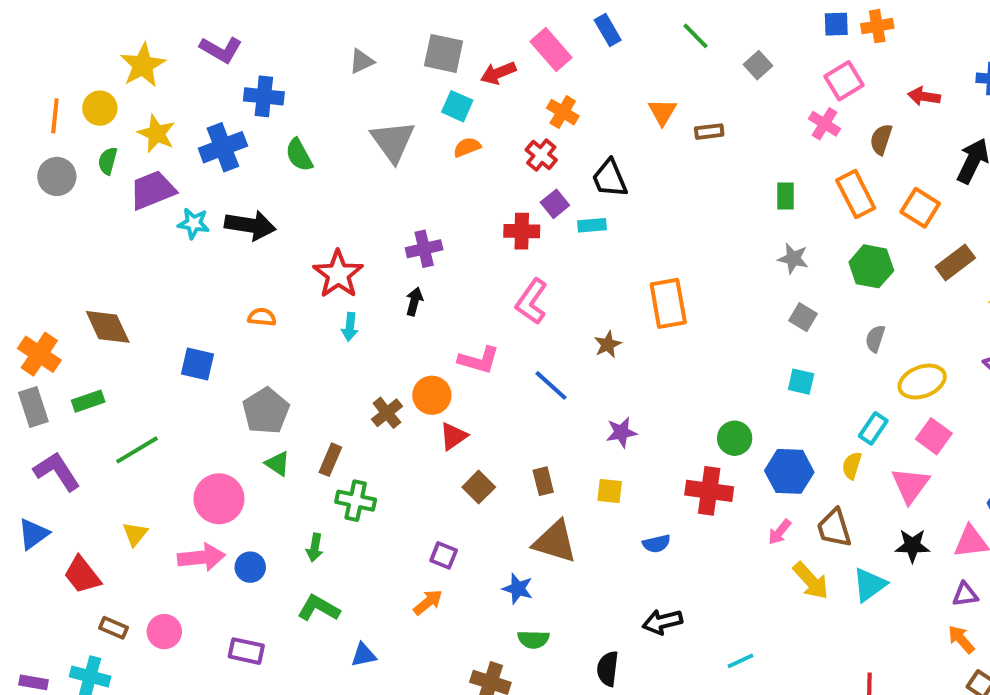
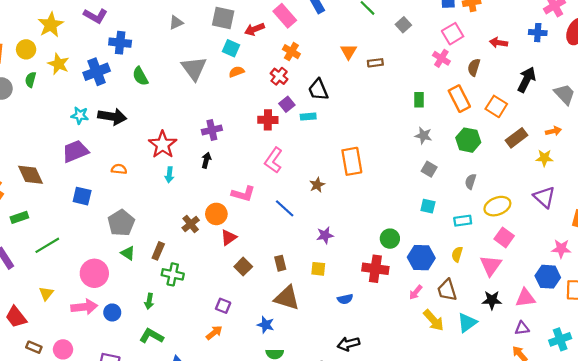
purple trapezoid: (153, 190) -> (75, 151), moved
cyan rectangle: (873, 428) -> (463, 221), moved, turned 48

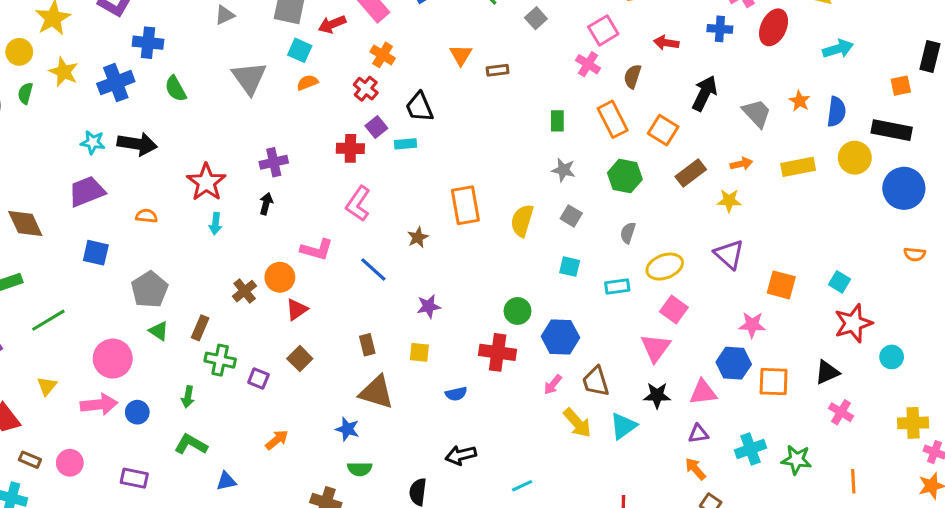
yellow semicircle: (457, 254) -> (522, 221), moved, size x1.5
brown square: (243, 267) -> (300, 359), moved
purple square: (223, 306) -> (258, 378), moved

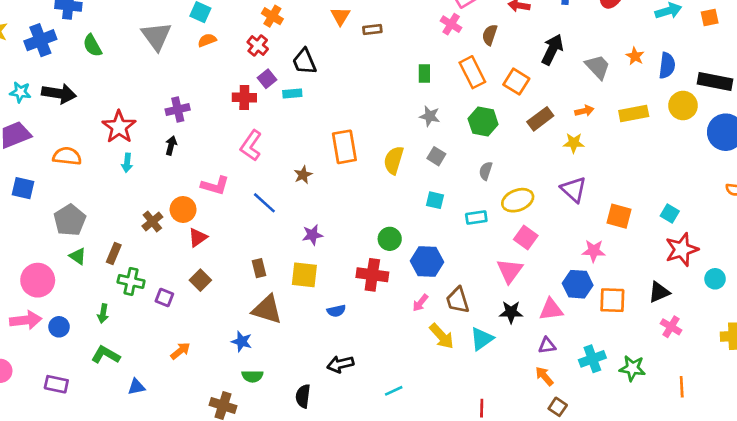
orange square: (901, 86) -> (710, 18), moved
orange semicircle: (146, 216) -> (67, 156), size x1.5
yellow square: (419, 352) -> (304, 275), size x1.5

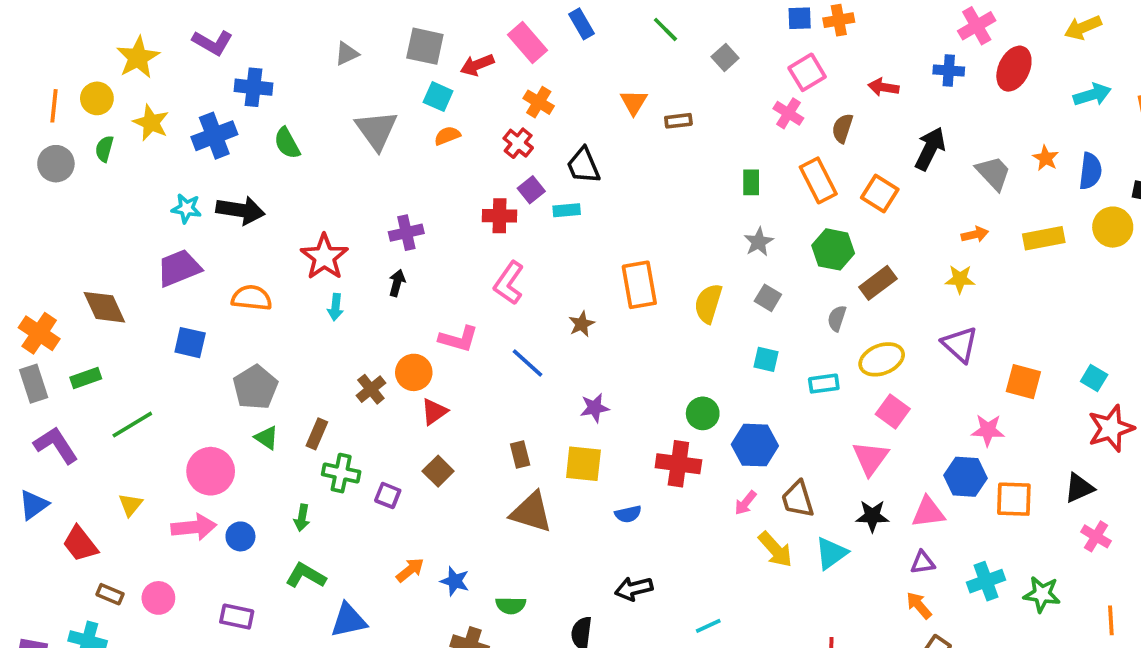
gray star: (430, 116) -> (759, 242), turned 30
brown rectangle: (540, 119) -> (878, 283), moved
blue star: (242, 341) -> (455, 581), moved
blue triangle: (136, 387) -> (349, 620), size x1.5

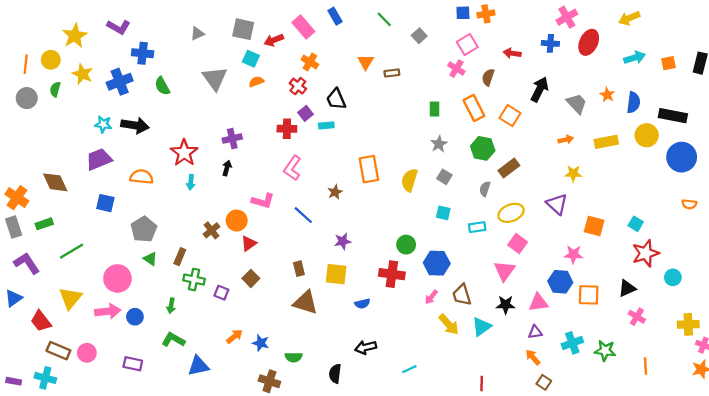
yellow star: (960, 279) -> (573, 174), moved
yellow triangle: (130, 505) -> (70, 298), size x1.6
brown rectangle: (110, 594) -> (58, 351), size x1.5

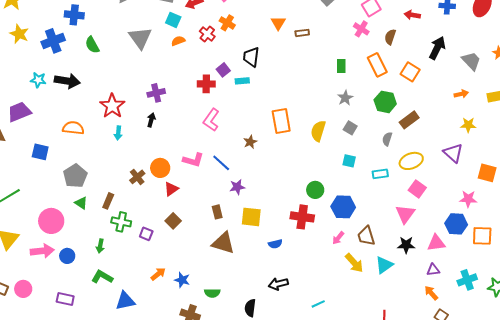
red cross: (298, 86) -> (207, 34), moved
black trapezoid: (336, 99) -> (251, 57), turned 30
purple trapezoid: (99, 159) -> (19, 112), moved
pink L-shape: (263, 201) -> (193, 160), moved
purple star: (343, 241) -> (237, 187), moved

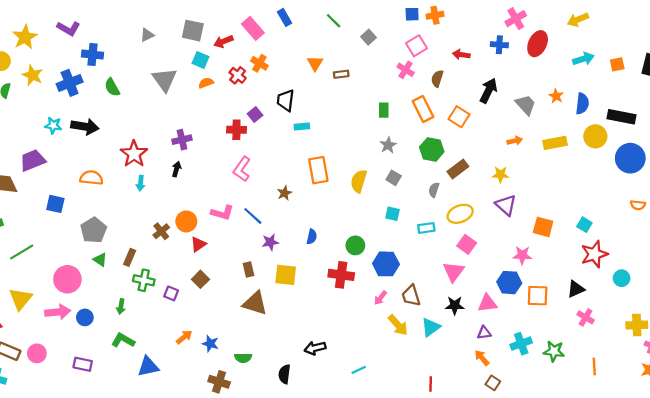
cyan rectangle: (242, 81) -> (302, 127), moved
yellow star: (468, 125) -> (500, 175), moved
blue semicircle: (275, 244) -> (312, 237), moved, turned -64

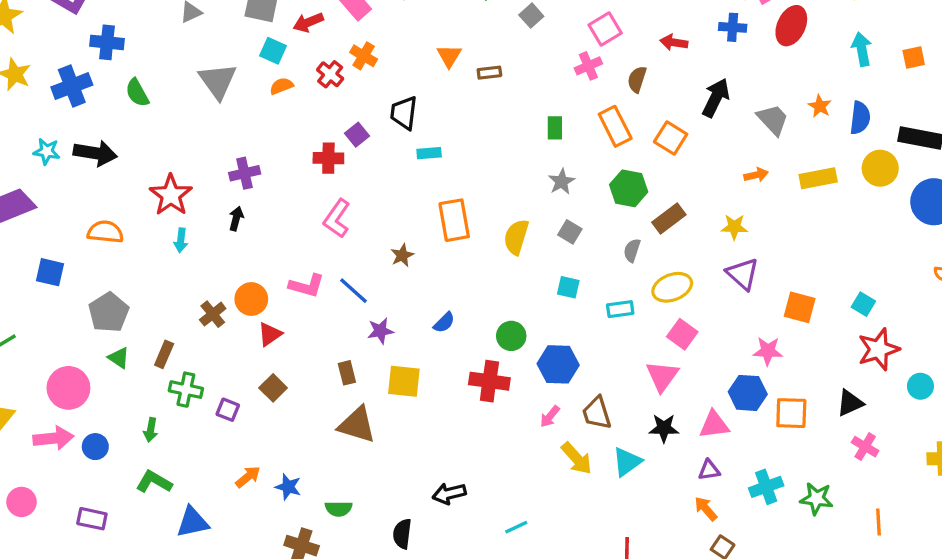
cyan arrow: (583, 59) -> (862, 49), turned -84
pink cross: (406, 70) -> (588, 66), turned 35
blue semicircle: (312, 237) -> (444, 322), turned 32

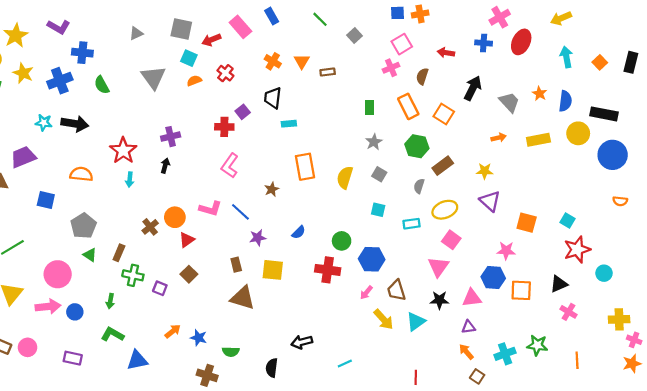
orange cross: (364, 56) -> (273, 61), moved
orange square: (914, 58) -> (600, 62), turned -32
cyan cross: (766, 487) -> (505, 354), moved

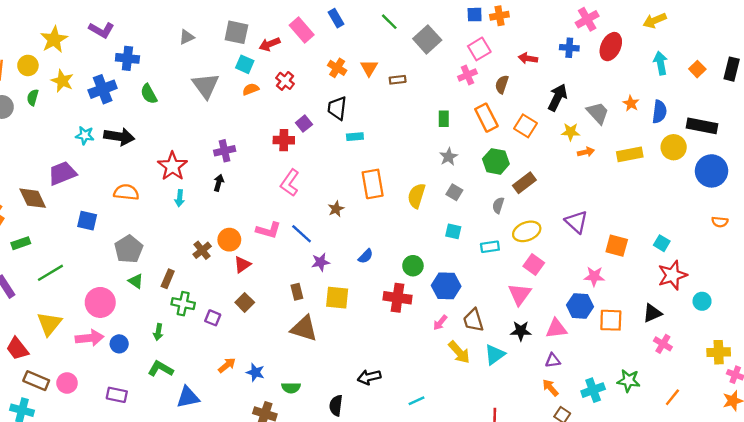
gray square: (354, 35) -> (427, 39), size x1.6
yellow star: (485, 171) -> (571, 132), moved
orange line: (577, 360) -> (672, 397), turned 42

